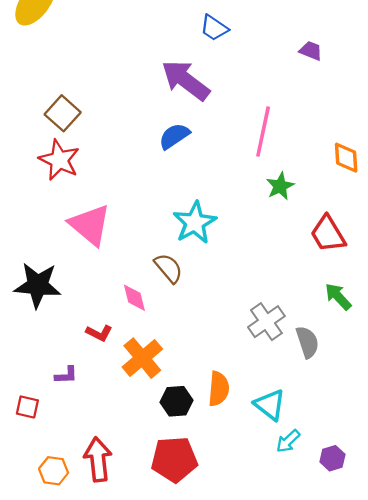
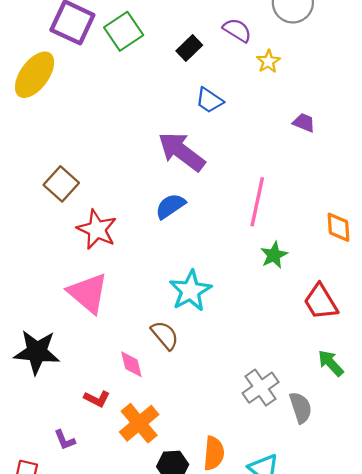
red star: (59, 160) -> (97, 229), moved
purple L-shape: (66, 375) -> (65, 440), turned 70

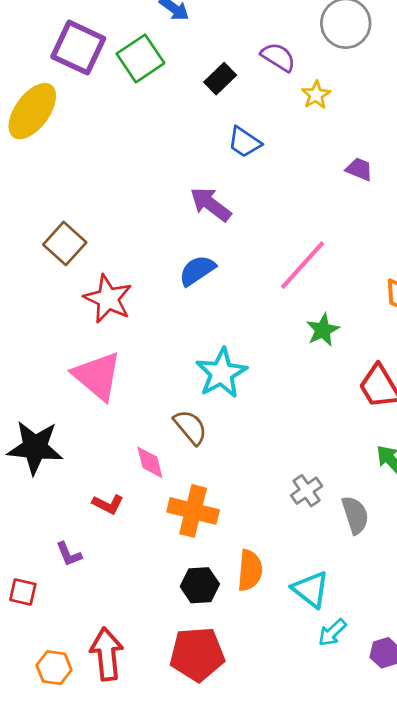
purple arrow: (182, 152) -> (211, 204), size x0.7
pink line: (257, 202) -> (303, 265), turned 30
gray cross: (261, 388) -> (307, 491), size x0.7
orange cross: (139, 423) -> (193, 511), moved, turned -36

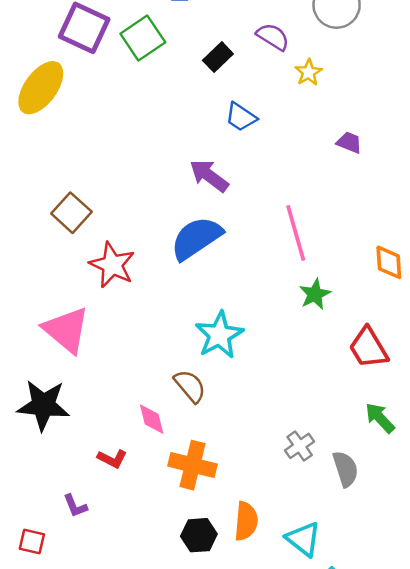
pink line: (303, 265) -> (296, 233), turned -58
blue semicircle: (197, 270) -> (196, 238), size x1.5
pink triangle: (97, 376) -> (66, 330), moved

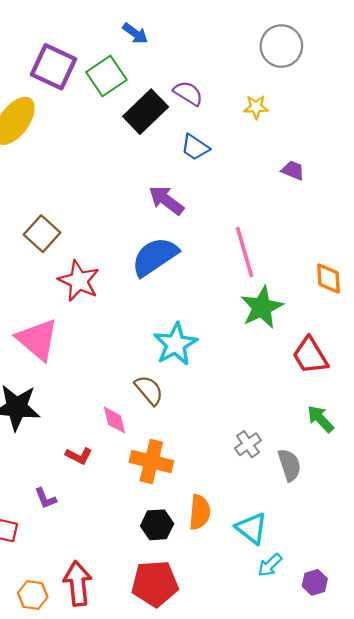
purple semicircle: (273, 37) -> (188, 93), moved
black rectangle: (218, 57) -> (146, 112), moved, size x1.6
yellow star: (309, 72) -> (256, 107), turned 30
green star: (315, 294) -> (262, 307), size x1.5

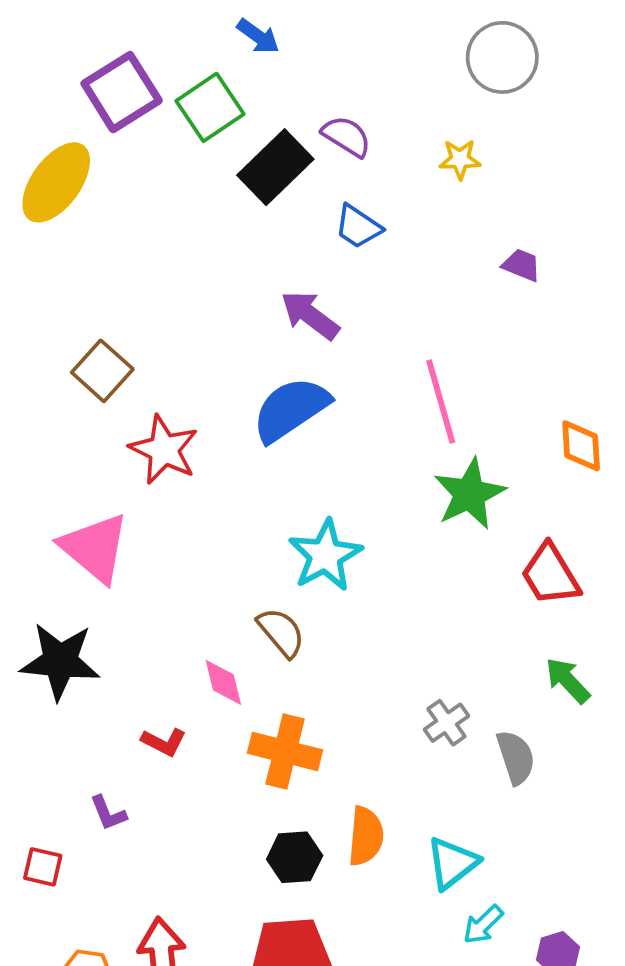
purple square: (53, 67) -> (122, 92), turned 33
cyan triangle: (251, 528) -> (452, 863), turned 44

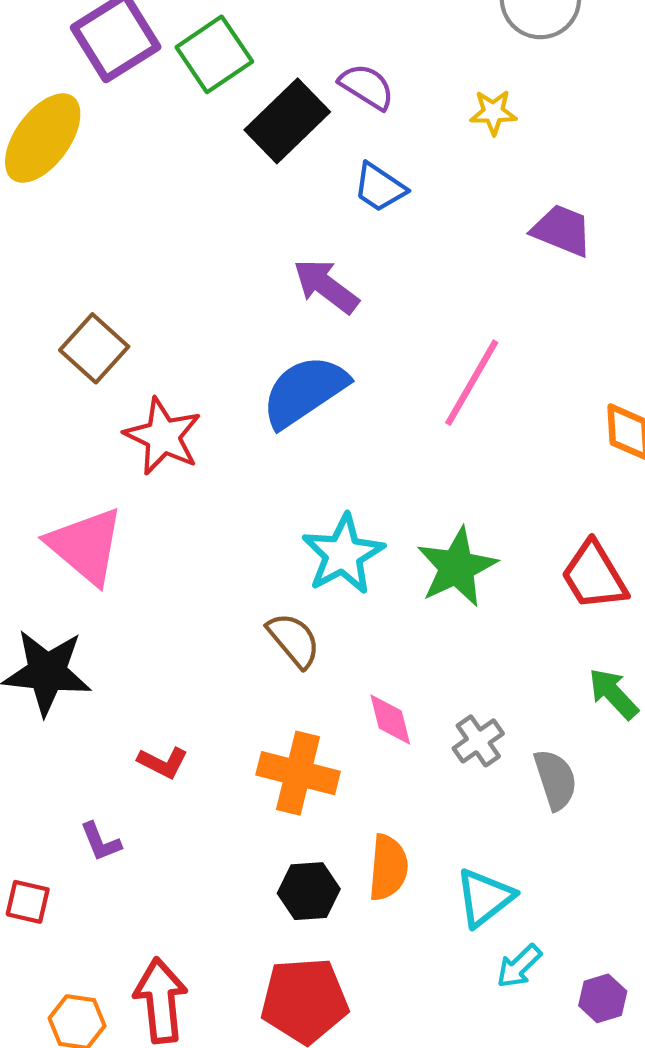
purple trapezoid: (521, 265) -> (562, 230), size x1.4
pink line: (441, 402) -> (472, 383), turned 46
green star: (470, 494) -> (457, 567), moved
pink diamond: (223, 682) -> (390, 719), moved

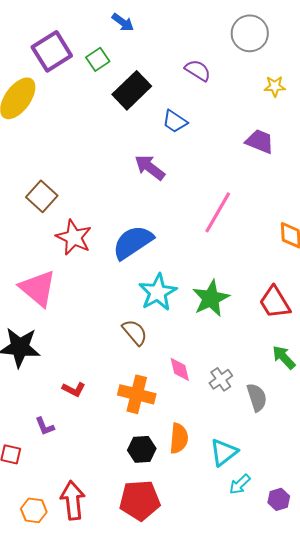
green square: (214, 54) -> (98, 59), size x0.7
purple semicircle: (367, 87) -> (198, 70), moved
yellow star: (493, 112) -> (275, 86), moved
blue semicircle: (304, 391) -> (133, 242), moved

